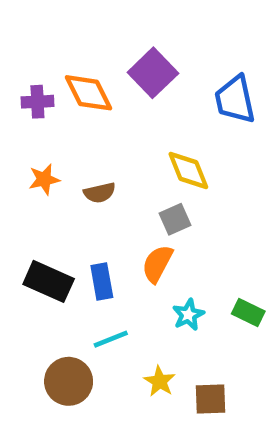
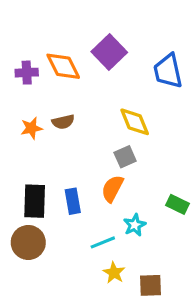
brown semicircle: (100, 193) -> (63, 122), moved
black rectangle: (49, 281) -> (35, 201), turned 68
green rectangle: (248, 313) -> (177, 204), moved
cyan line: (111, 339) -> (103, 242), moved
brown circle: (69, 381) -> (28, 242), moved

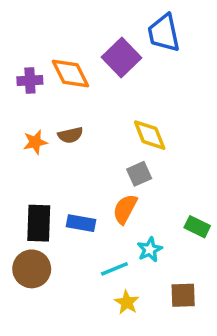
blue trapezoid: (168, 71) -> (164, 33), moved
blue rectangle: (73, 201) -> (81, 223), turned -70
brown square: (150, 285) -> (183, 295), moved

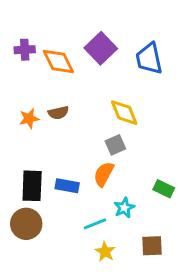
blue trapezoid: (164, 33) -> (149, 59), moved
purple cross: (30, 80) -> (25, 50), moved

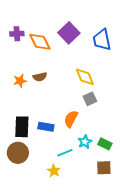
gray square: (115, 145) -> (90, 99), moved
green rectangle: (164, 189) -> (105, 144), moved
yellow star: (105, 252) -> (54, 171), moved

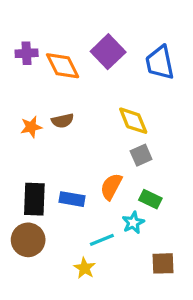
green rectangle: (105, 144) -> (150, 199), moved

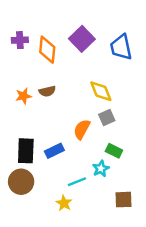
orange diamond: (63, 66) -> (47, 50), turned 32
orange semicircle: (111, 187) -> (82, 129), moved
blue rectangle: (72, 199) -> (54, 151), turned -36

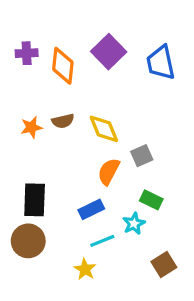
yellow diamond: (101, 91) -> (104, 129), moved
blue rectangle: (54, 151) -> (91, 209), moved
brown square: (123, 200) -> (164, 265), turned -30

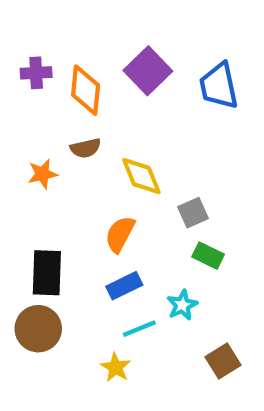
brown semicircle: (63, 121) -> (86, 148), moved
orange semicircle: (109, 171) -> (120, 234), moved
green rectangle: (151, 200) -> (208, 256), moved

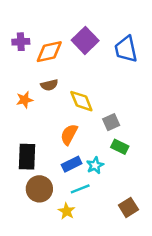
orange diamond: (86, 90) -> (49, 52), turned 72
cyan star: (182, 305) -> (95, 165), moved
brown circle: (38, 329) -> (39, 189), moved

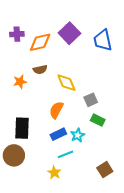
brown circle: (39, 189) -> (14, 155), moved

